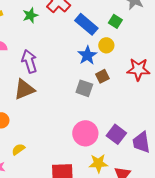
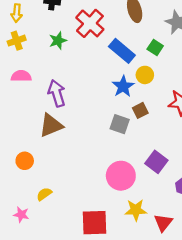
purple square: (116, 134) -> (156, 162), moved

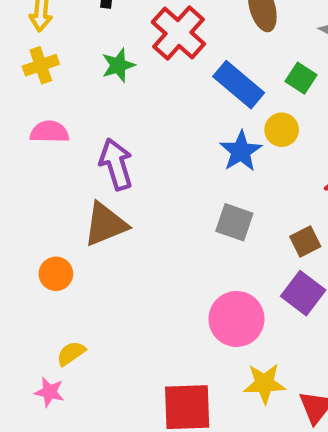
brown square: (140, 110) -> (305, 242), moved
orange circle: (25, 161) -> (56, 274), moved
yellow semicircle: (44, 194) -> (71, 353), moved

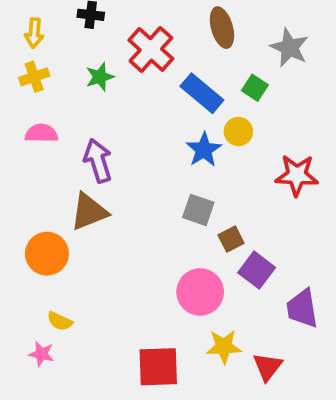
brown square: (305, 242) -> (231, 239), moved
orange circle: (56, 274) -> (47, 254), size x1.5
yellow semicircle: (71, 353) -> (60, 321), turned -120

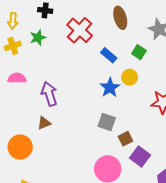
green star: (100, 77) -> (38, 38), moved
blue rectangle: (202, 93) -> (109, 55), size x0.7
brown triangle: (89, 212) -> (44, 123), size x0.6

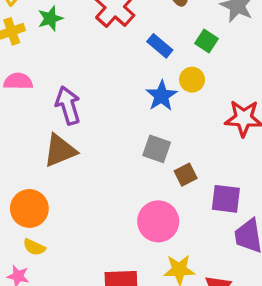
brown triangle: (44, 123) -> (60, 151), size x1.6
orange circle: (20, 147) -> (29, 208), moved
purple square: (140, 156) -> (226, 199), moved, turned -30

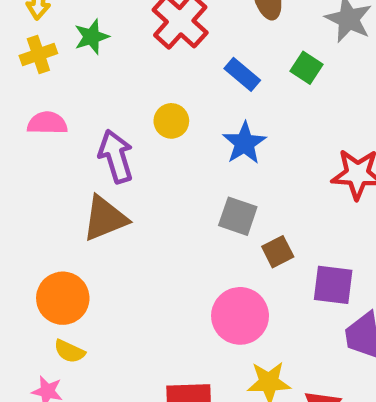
yellow circle: (192, 80) -> (171, 121), moved

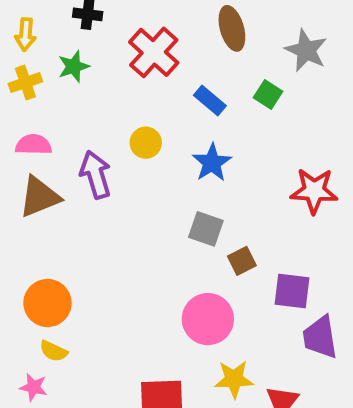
brown triangle: (105, 218) -> (39, 197), moved

